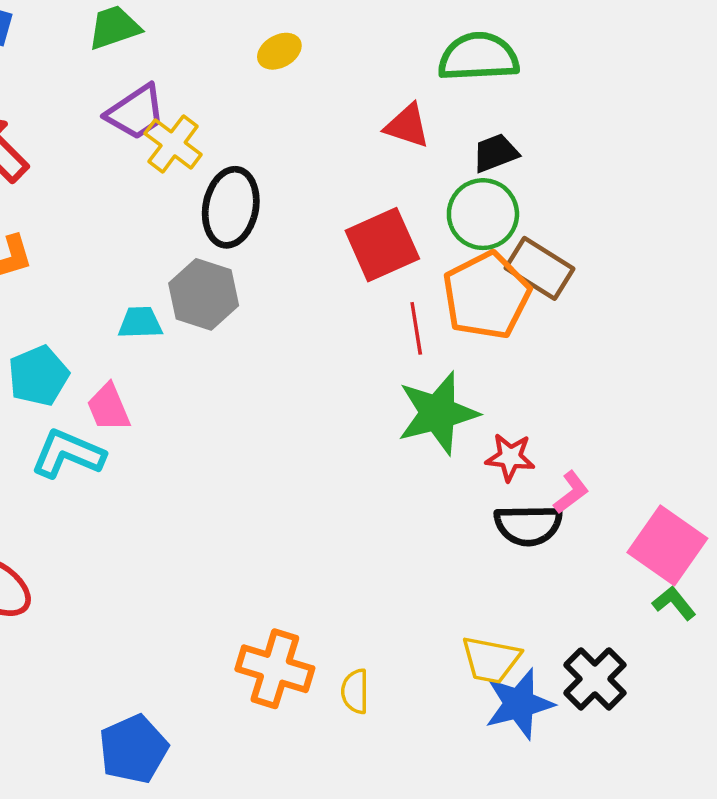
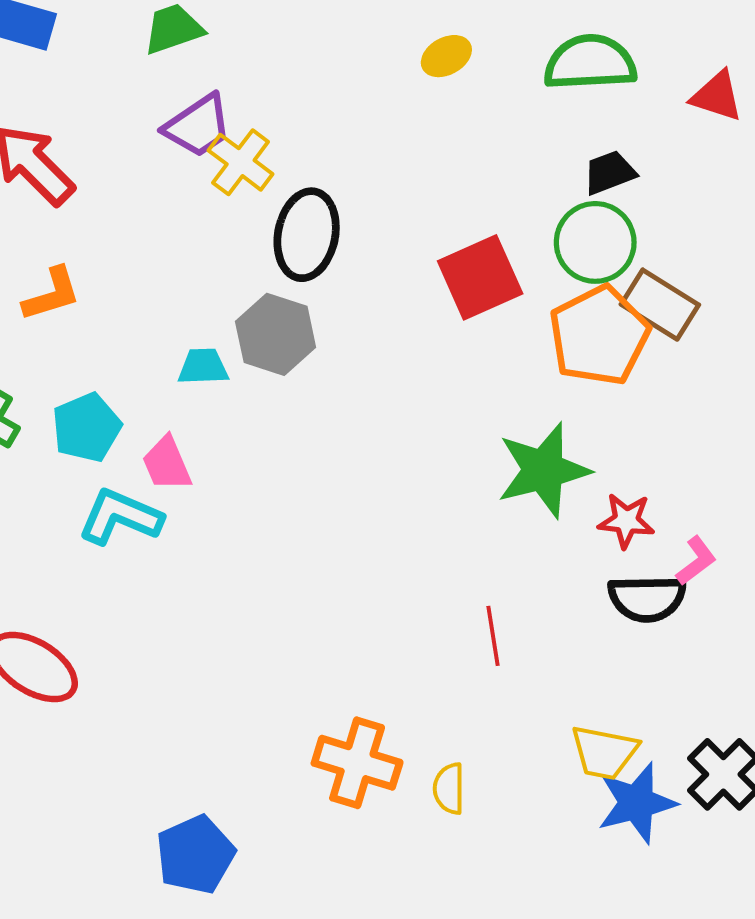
yellow ellipse: (279, 51) -> (446, 56), moved
red triangle: (407, 126) -> (717, 96), moved
red line: (416, 328) -> (493, 636), moved

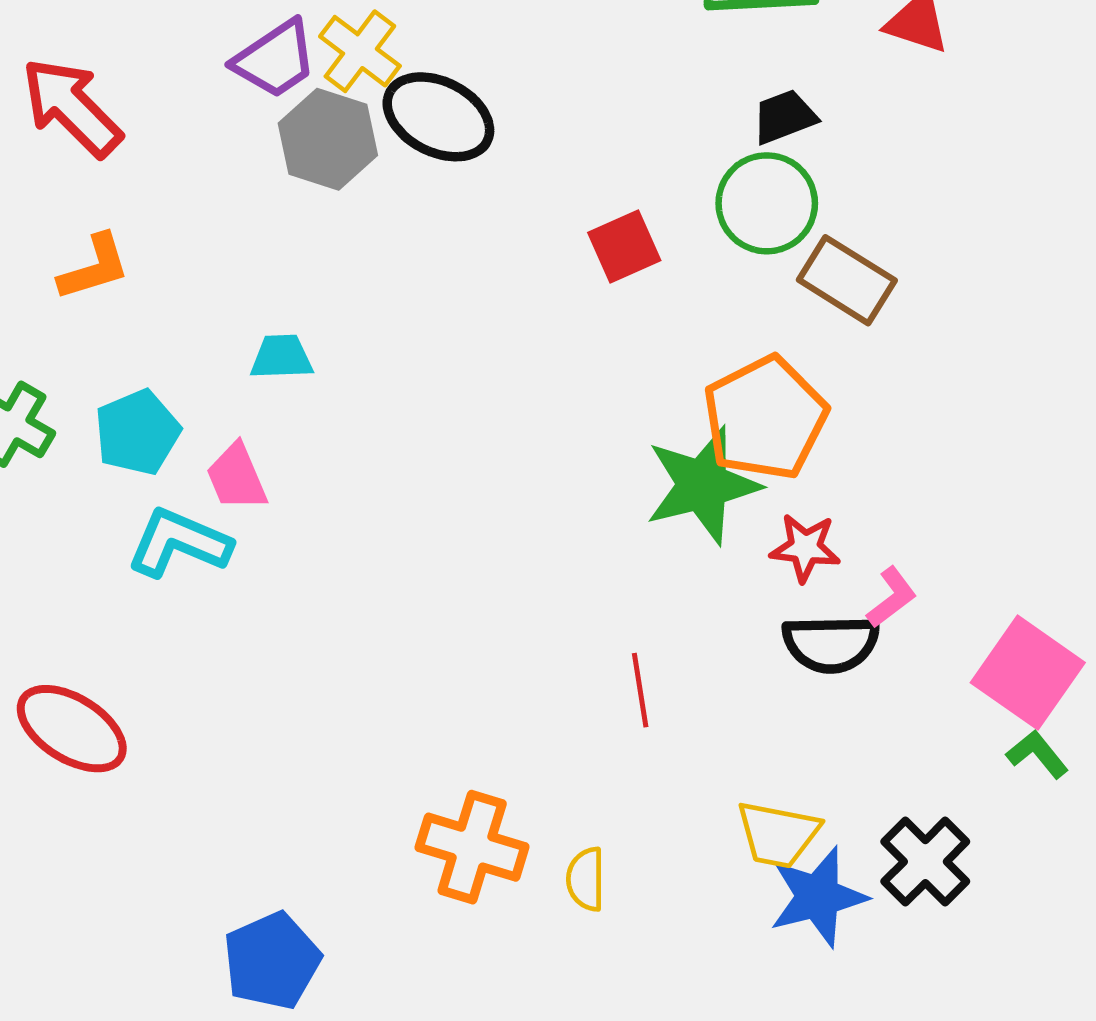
yellow cross: (241, 162) -> (360, 51), moved
black ellipse: (307, 235) -> (438, 117), moved, turned -74
red square: (480, 277) -> (624, 247), size x0.7
gray hexagon: (276, 334) -> (328, 139), moved
orange pentagon: (599, 336) -> (765, 418), moved

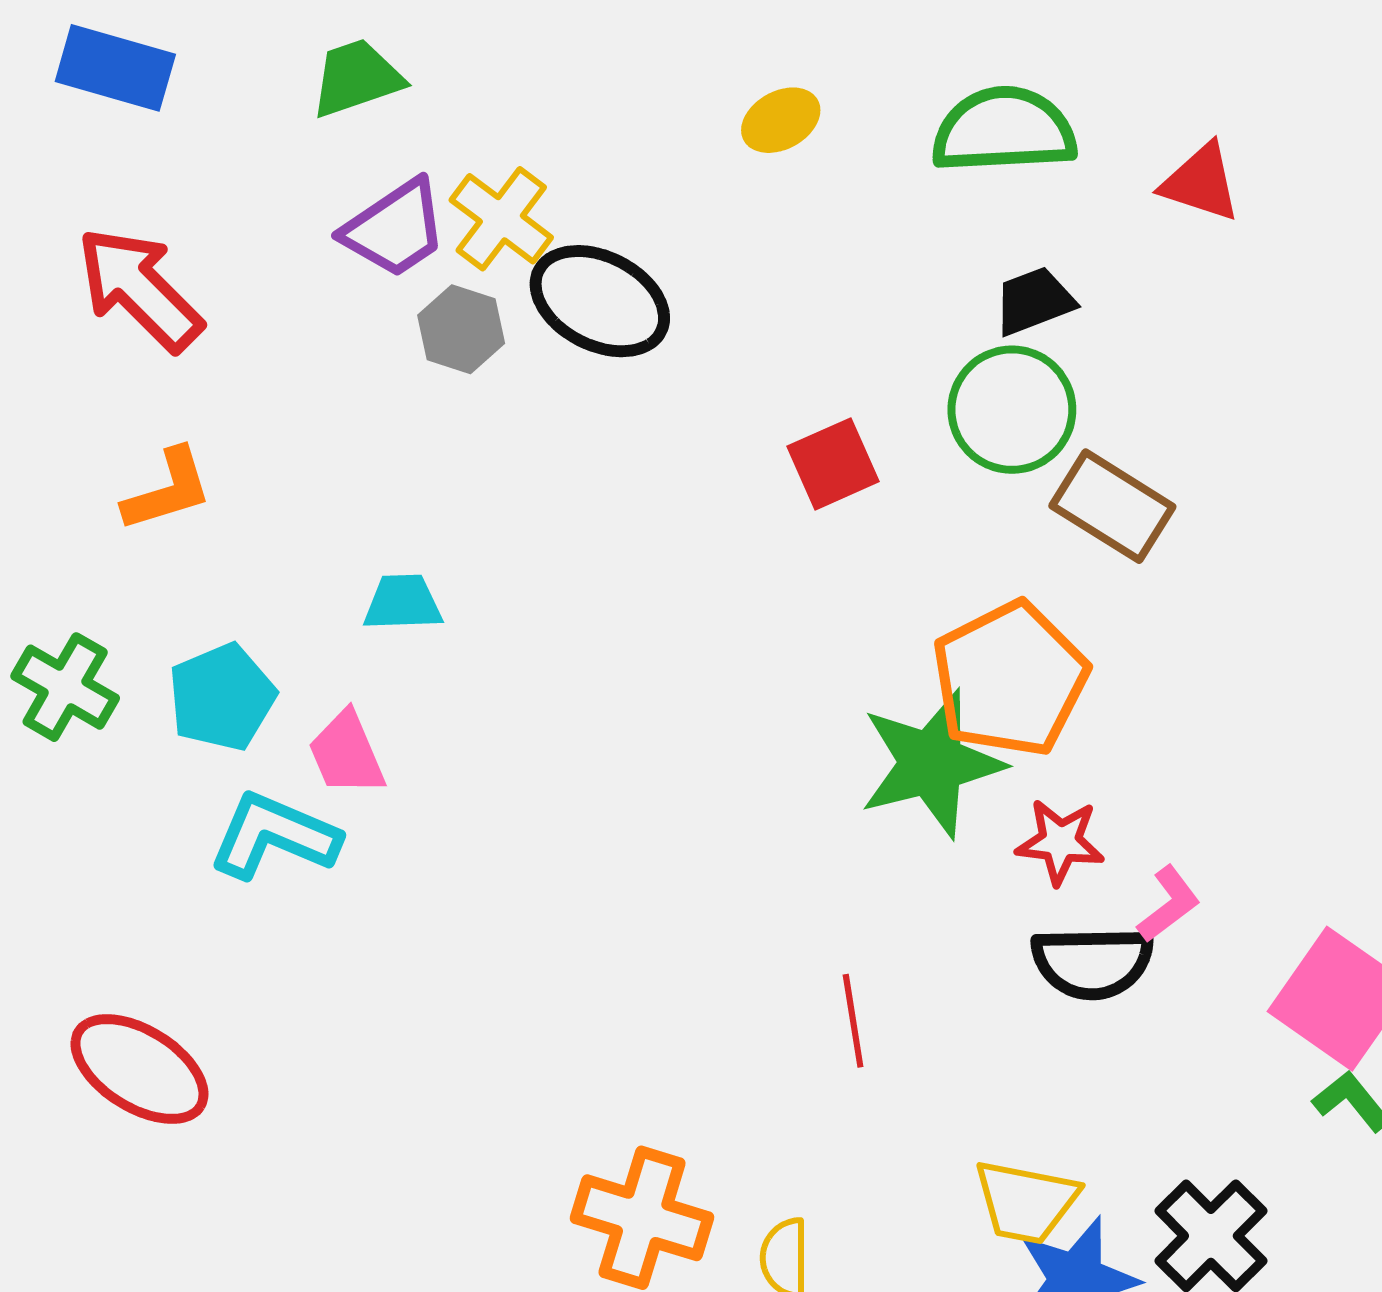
gray hexagon: (328, 139) -> (461, 329), size x0.7

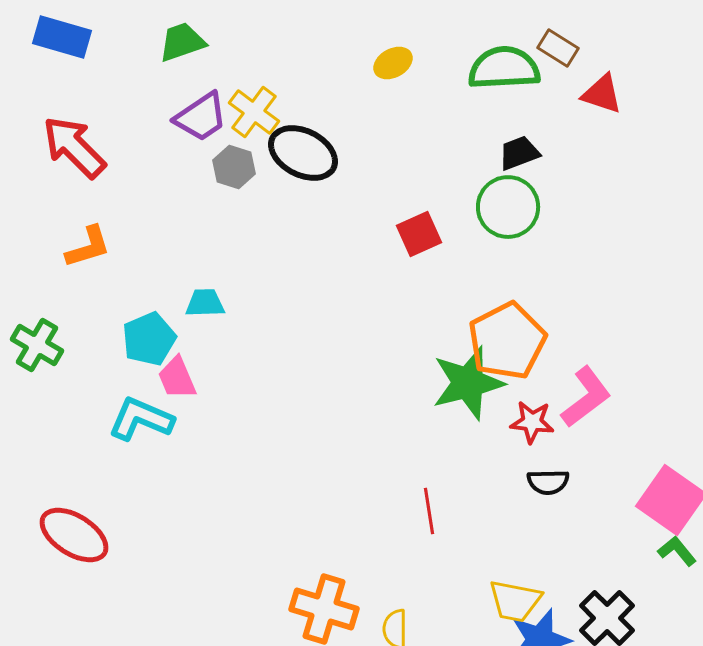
brown rectangle: (1112, 506) -> (558, 48), moved, size x0.7
cyan pentagon: (222, 697) -> (149, 339), moved
pink L-shape: (1169, 904) -> (586, 397), moved, size x1.6
black semicircle: (1092, 962) -> (548, 482), size x0.7

